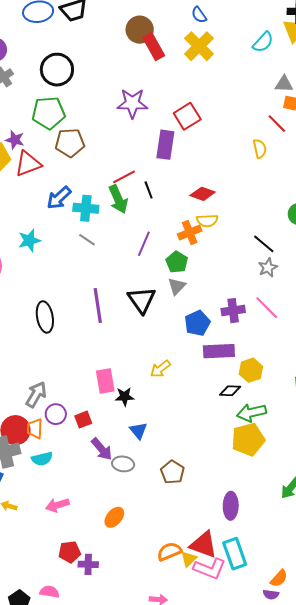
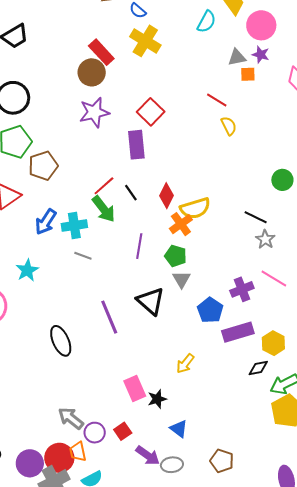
brown circle: (140, 30) -> (92, 72), moved
red line: (277, 124) -> (217, 100), moved
red diamond: (203, 194) -> (166, 196), moved, turned -70
yellow semicircle: (207, 221) -> (195, 208), size x1.4
gray arrow: (36, 394) -> (71, 418), turned -68

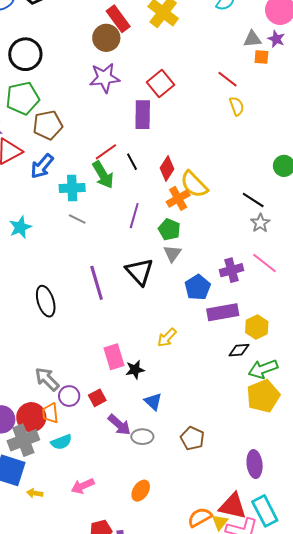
yellow semicircle: (195, 208) -> (194, 184), turned 56
blue arrow: (46, 222) -> (42, 166), moved

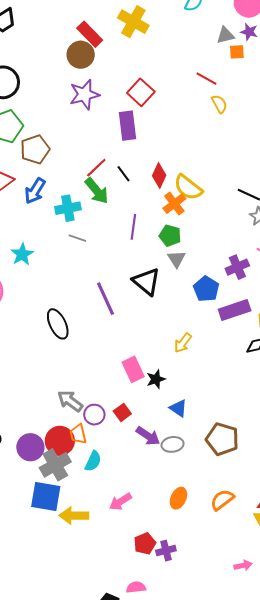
brown pentagon: (192, 438) -> (222, 439), size x1.4
cyan semicircle: (61, 442) -> (93, 461), turned -35
yellow arrow: (35, 493) -> (74, 516), size x1.8
orange semicircle: (200, 517) -> (222, 500), moved

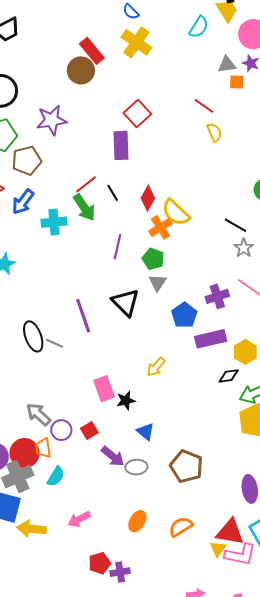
purple star: (84, 95) -> (52, 120), moved
gray line: (77, 238) -> (55, 343), moved

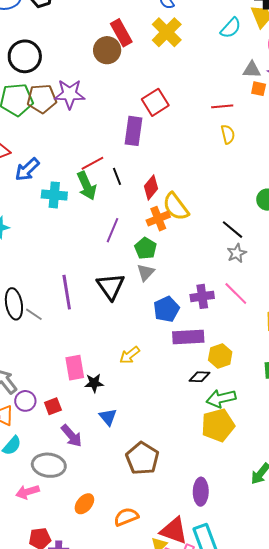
red line: (204, 106) -> (222, 106), turned -50
brown pentagon: (27, 161) -> (42, 99), moved
gray ellipse: (136, 467) -> (49, 465), moved, size x1.5

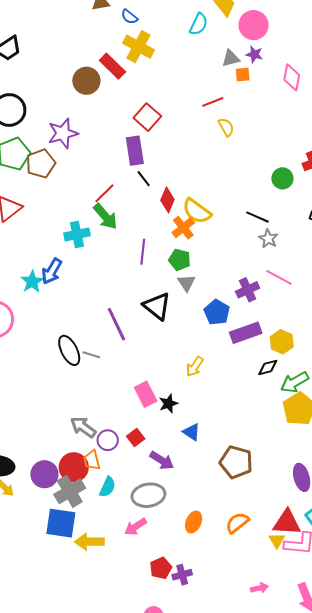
red rectangle: (121, 33) -> (112, 66), moved
brown pentagon: (42, 99) -> (41, 164), moved
blue arrow: (27, 169) -> (52, 271), moved
black line: (117, 176) -> (144, 179), moved

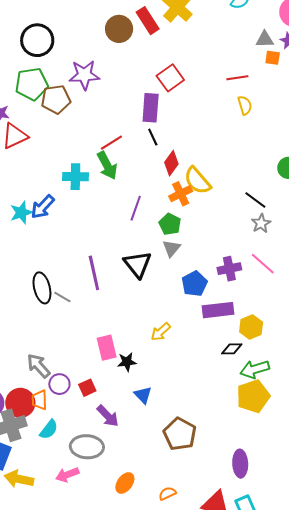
orange semicircle: (237, 523) -> (167, 493), size x0.7

